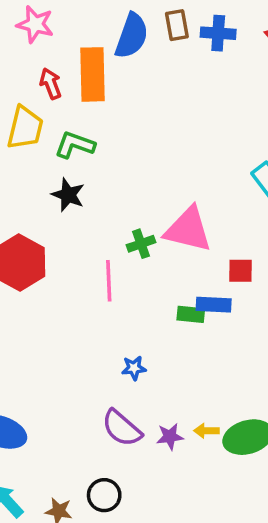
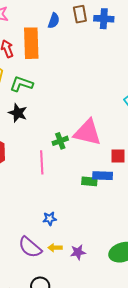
blue semicircle: (132, 36) -> (54, 21), size x0.6
blue star: (134, 368) -> (50, 219), moved
purple semicircle: (122, 428) -> (30, 247), moved
yellow arrow: (206, 431) -> (55, 248), moved

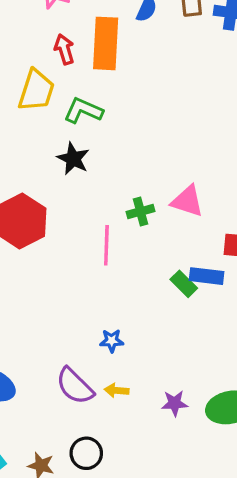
pink triangle: (87, 132) -> (187, 201), size x0.7
green rectangle: (89, 181) -> (184, 284), turned 35
purple star: (78, 252) -> (175, 403), moved

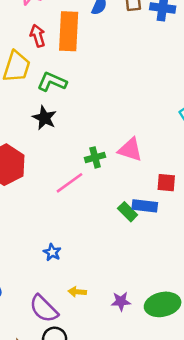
pink line: (106, 245) -> (69, 183), turned 52
blue star: (112, 341) -> (52, 252), moved, turned 30
purple semicircle: (75, 386) -> (44, 309), moved

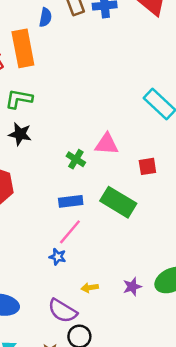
green cross: (95, 157) -> (76, 159), turned -30
pink line: (69, 183) -> (70, 232), moved
blue rectangle: (145, 206) -> (71, 201), moved
green rectangle: (128, 212) -> (118, 202), size x1.8

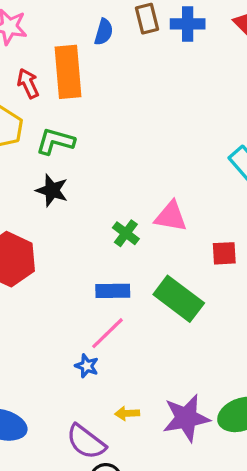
purple star: (132, 287) -> (186, 418), size x1.8

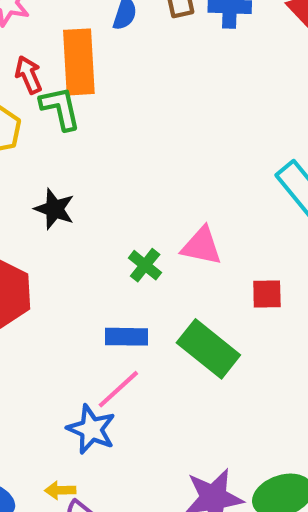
green L-shape: (55, 141) -> (60, 108), moved, turned 60
blue star: (87, 366) -> (91, 429), size x1.6
yellow arrow: (127, 413) -> (60, 490), moved

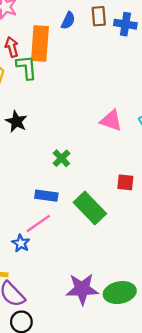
pink triangle: (202, 246) -> (111, 121), moved
blue star: (91, 429) -> (21, 243), size x0.7

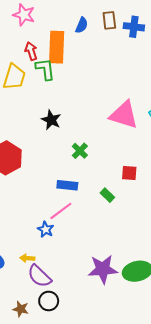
black star: (16, 121) -> (51, 120), moved
pink triangle: (111, 121) -> (124, 115), size x1.4
red square: (125, 182) -> (129, 173), moved
green rectangle: (90, 208) -> (107, 195), size x0.5

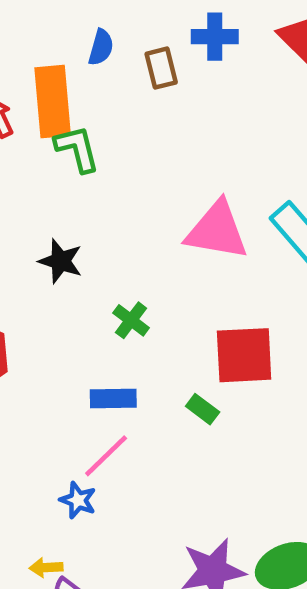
brown rectangle: (109, 20) -> (161, 68), moved
green L-shape: (45, 69) -> (77, 149), moved
red square: (129, 173) -> (244, 355), size x1.8

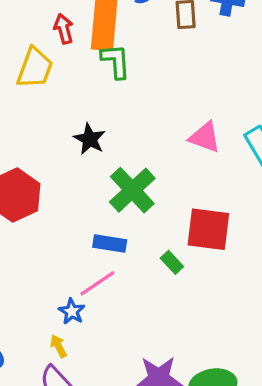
pink triangle: (217, 231) -> (205, 137), size x0.7
green cross: (131, 320) -> (132, 190), size x1.8
yellow arrow: (46, 568) -> (58, 346), moved, turned 55

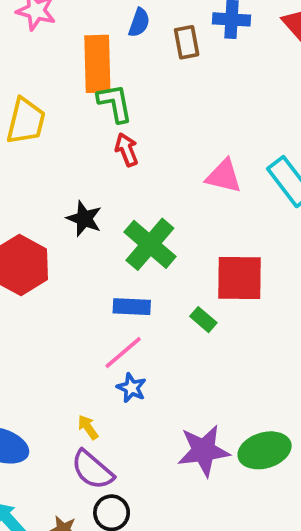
red arrow: (64, 29) -> (127, 150), moved
black star: (90, 139) -> (84, 219), moved
blue star: (72, 311) -> (131, 388), moved

